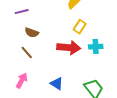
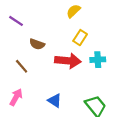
purple line: (22, 12) -> (16, 21), turned 48
brown semicircle: (32, 33) -> (37, 44), moved

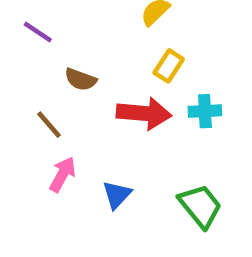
pink arrow: (16, 97) -> (63, 174), moved
blue triangle: (55, 101) -> (117, 195), turned 40

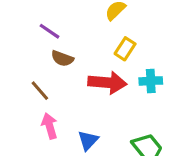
purple line: (38, 32) -> (50, 31), moved
pink arrow: (63, 174) -> (50, 126), turned -45

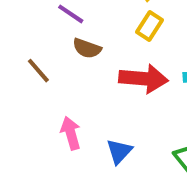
yellow rectangle: (125, 49) -> (149, 26), moved
brown line: (40, 91) -> (38, 71), moved

